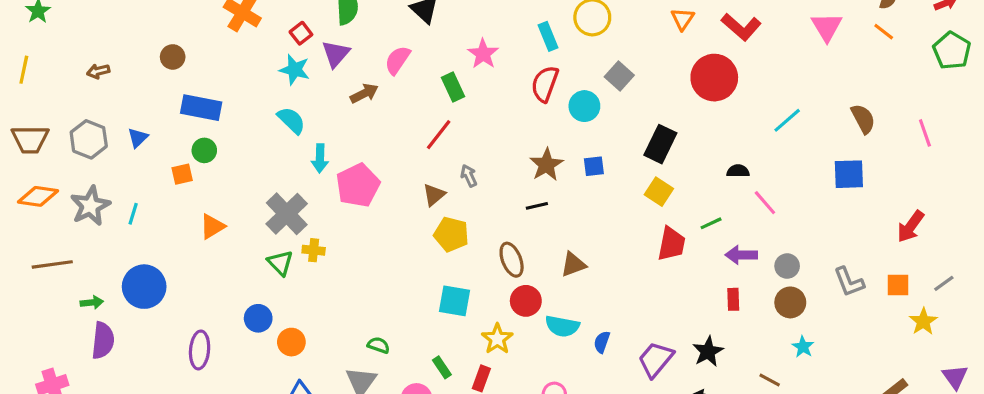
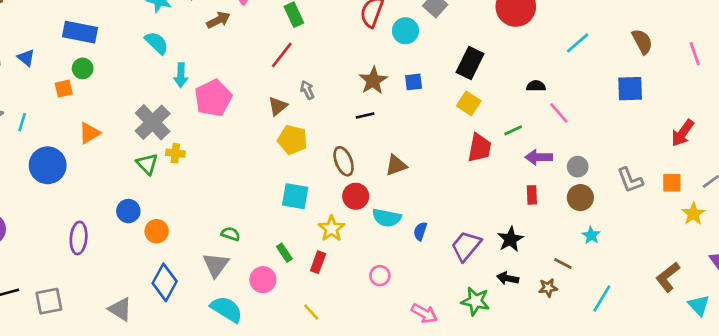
blue triangle: (138, 138) -> (26, 58), turned -36
blue circle: (144, 287) -> (48, 165), moved

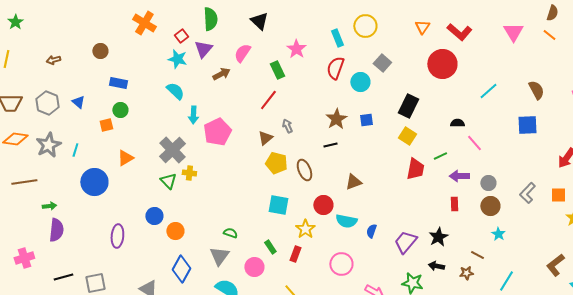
blue rectangle: (80, 32) -> (118, 83), size x0.7
brown ellipse: (344, 161) -> (304, 170), moved
gray L-shape: (630, 180) -> (527, 193), turned 65
pink circle: (380, 276) -> (341, 264), size x1.5

